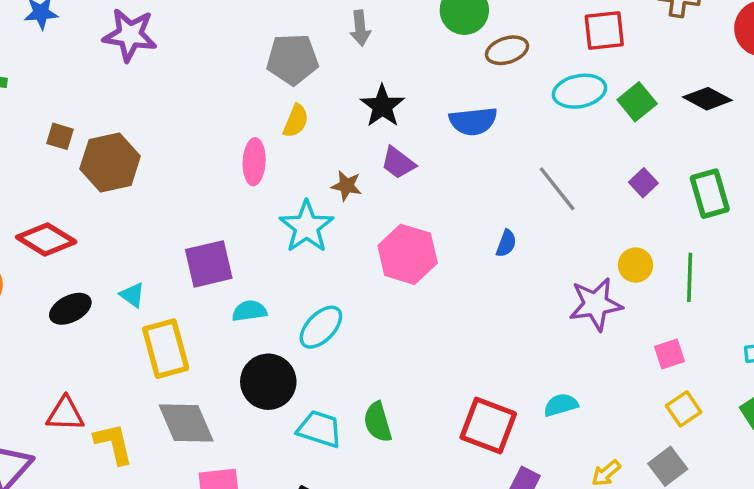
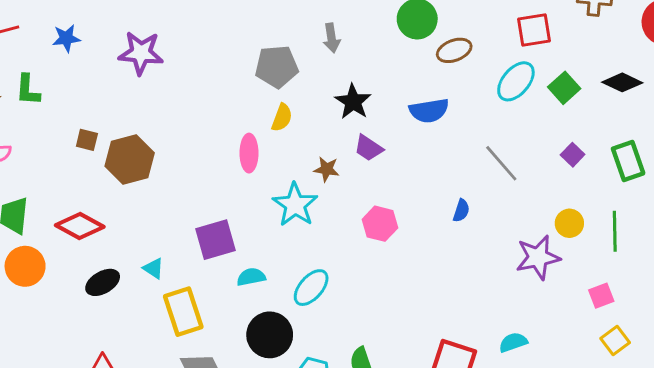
cyan ellipse: (579, 91) -> (516, 81), turned -36
pink hexagon: (408, 254) -> (380, 224), size x0.7

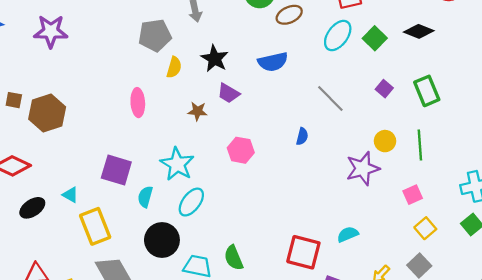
yellow semicircle: (282, 118) -> (174, 67), moved
cyan star: (295, 205) -> (177, 164), moved
purple square: (216, 240) -> (116, 170), turned 36
cyan semicircle: (251, 277) -> (145, 197), turned -60

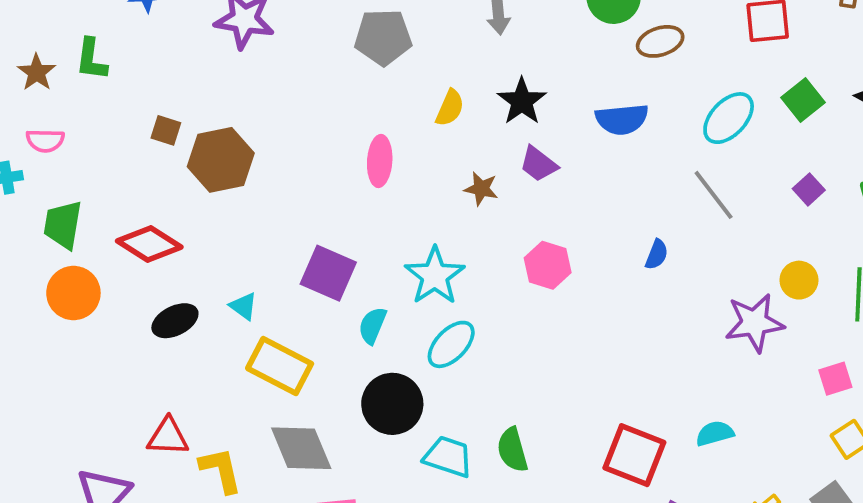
gray pentagon: (155, 35) -> (383, 37), moved
cyan ellipse: (338, 36) -> (729, 118), moved
yellow rectangle: (95, 226) -> (280, 366), turned -48

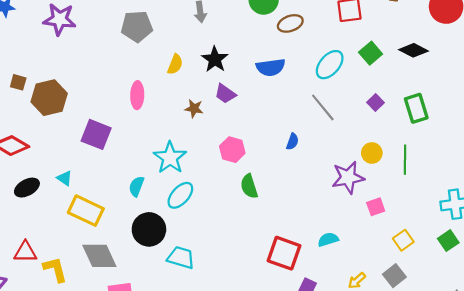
purple square: (328, 273) -> (96, 134), moved
pink square: (835, 379) -> (376, 207), moved
green semicircle: (512, 450) -> (249, 186), moved

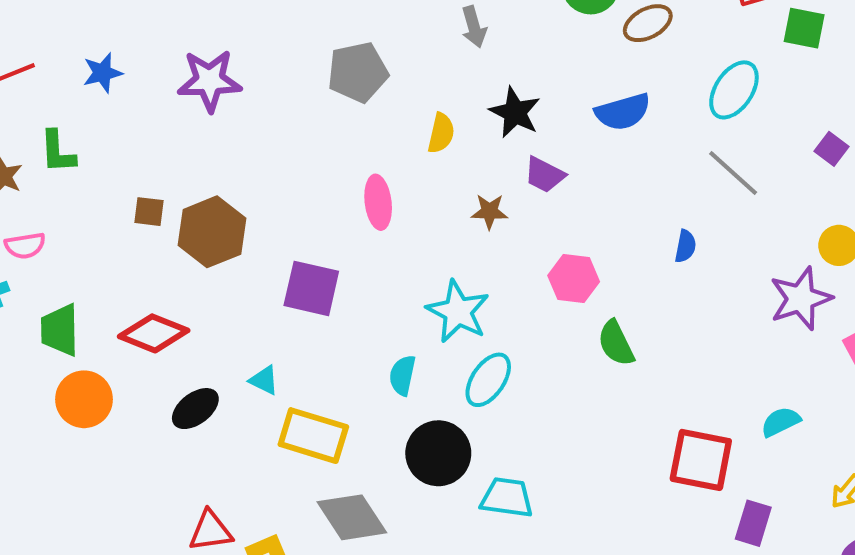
green square: (371, 53) -> (804, 28), moved, turned -30

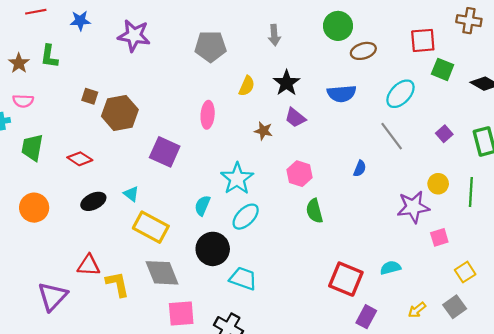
red diamond: (154, 333) -> (80, 159), size x0.7
orange circle: (84, 399) -> (34, 208), moved

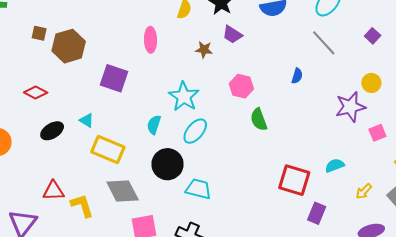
yellow arrow: (417, 310) -> (364, 191), moved

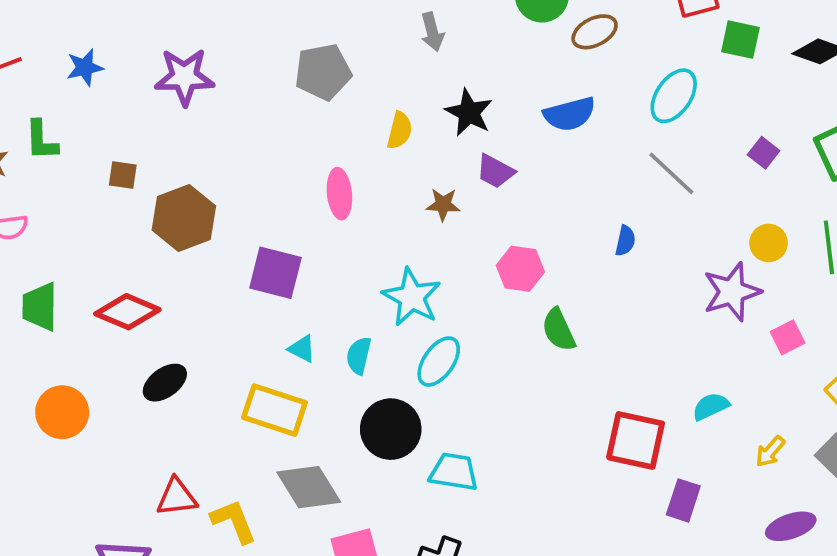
brown square: (39, 33) -> (123, 175), moved
red diamond: (36, 92) -> (127, 312), size x1.4
cyan triangle: (87, 120) -> (302, 349), moved

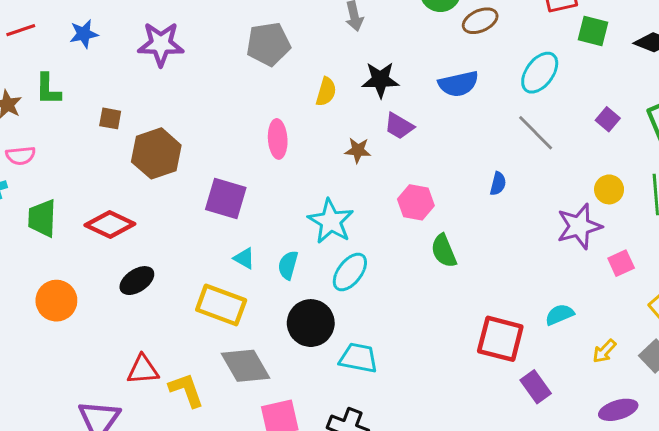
black star: (469, 113) -> (380, 80), turned -30
purple rectangle: (683, 500) -> (536, 387), turned -56

